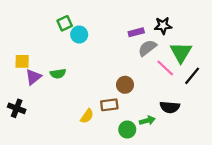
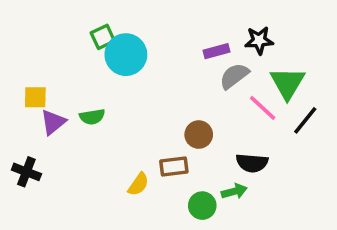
cyan circle: (79, 34) -> (126, 55), size x1.5
black semicircle: (170, 107) -> (252, 163), moved

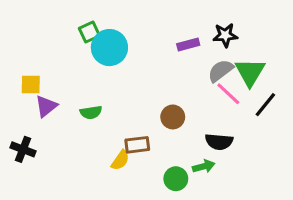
gray semicircle: (234, 76) -> (221, 71), moved
green semicircle: (92, 117) -> (91, 112), moved
brown rectangle: (174, 167) -> (137, 145), moved

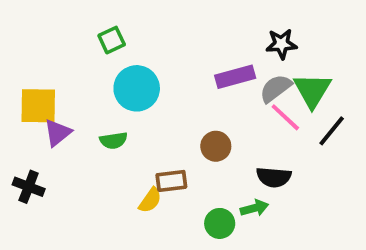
purple rectangle: (188, 44) -> (235, 77), moved, size x1.4
cyan circle: (109, 48) -> (137, 88), moved
yellow square: (31, 85) -> (38, 106), size x1.5

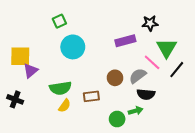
gray semicircle: (276, 88) -> (138, 76), moved
green semicircle: (114, 140) -> (60, 88), moved, size x1.5
yellow semicircle: (150, 200) -> (65, 106), moved

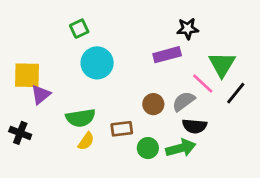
black star: (150, 23) -> (188, 29), moved
green arrow: (136, 111) -> (181, 148), size x1.5
green circle: (117, 119) -> (148, 148), moved

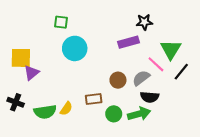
green square: (79, 29) -> (61, 22), turned 32
green semicircle: (81, 118) -> (45, 112), moved

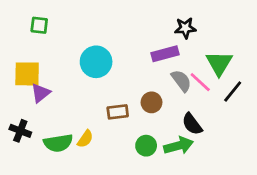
green square: (61, 22) -> (39, 25), moved
gray semicircle: (141, 78) -> (181, 81), moved, turned 90
black semicircle: (150, 97) -> (192, 124), turned 48
brown rectangle: (94, 99) -> (118, 112), moved

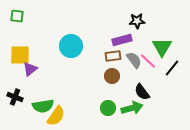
green square: (39, 25) -> (17, 16), moved
brown rectangle: (118, 112) -> (113, 56), moved
yellow semicircle: (85, 139) -> (56, 116), moved, size x1.5

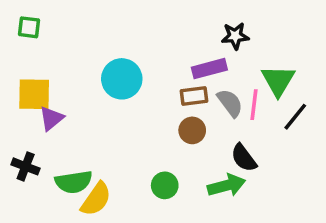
pink line: (148, 61) -> (254, 105), turned 54
green circle: (108, 108) -> (165, 185), moved

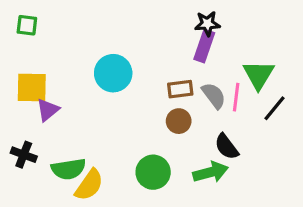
black star: (235, 36) -> (207, 24), moved
purple rectangle: (209, 69) -> (204, 46), moved, turned -56
green circle: (165, 185) -> (153, 172), size x1.4

